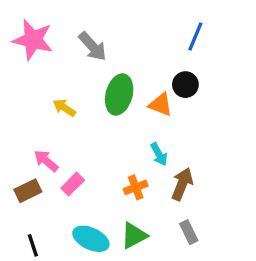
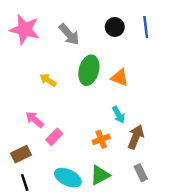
blue line: (195, 36) -> (146, 27), turned -30
black circle: (185, 85) -> (115, 27), moved
brown rectangle: (28, 191) -> (21, 154), moved

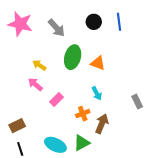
pink arrow: (35, 120) -> (35, 84), moved
pink rectangle: (54, 137) -> (56, 99), moved
brown arrow: (136, 137) -> (102, 124), moved
gray rectangle: (141, 173) -> (137, 101), moved

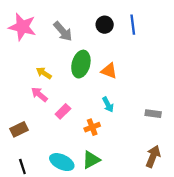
gray rectangle: (137, 101) -> (153, 114), turned -56
brown arrow: (102, 124) -> (153, 156), moved
brown rectangle: (17, 126) -> (19, 129), moved

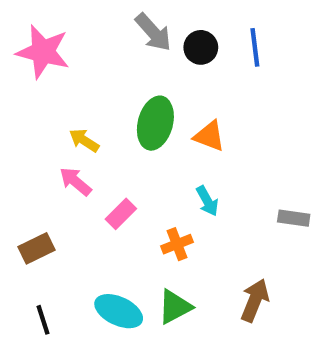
gray arrow: (63, 31) -> (153, 32), moved
brown arrow: (153, 156) -> (255, 300), moved

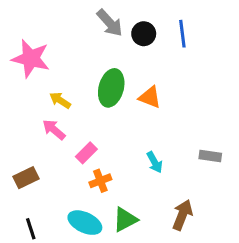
pink star: (43, 52) -> (31, 58), moved
cyan arrow: (207, 201) -> (155, 162), moved
orange cross: (177, 244) -> (100, 181), moved

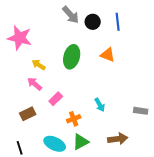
orange triangle: (150, 97) -> (108, 55), moved
gray rectangle: (210, 156) -> (141, 111), moved
brown rectangle: (26, 178) -> (28, 114), moved
orange cross: (100, 181) -> (74, 119), moved
brown arrow: (182, 215) -> (118, 139), turned 60

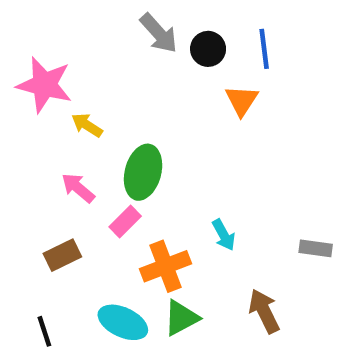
orange triangle: (108, 55) -> (242, 100), moved, turned 42
green ellipse: (72, 57) -> (143, 172), moved
yellow arrow: (39, 65) -> (87, 125), moved
orange cross: (74, 119) -> (165, 266), size x1.5
brown arrow: (118, 139) -> (264, 311), turned -108

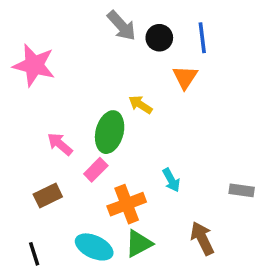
yellow arrow: (87, 125) -> (140, 105), moved

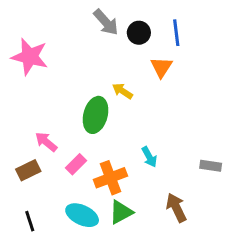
pink arrow: (60, 144) -> (46, 142), moved
pink rectangle: (96, 170) -> (76, 164), moved
brown rectangle: (48, 196) -> (28, 170), moved

